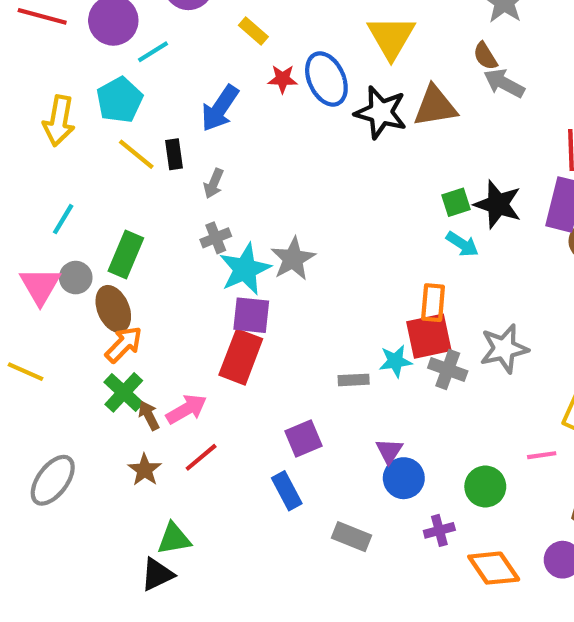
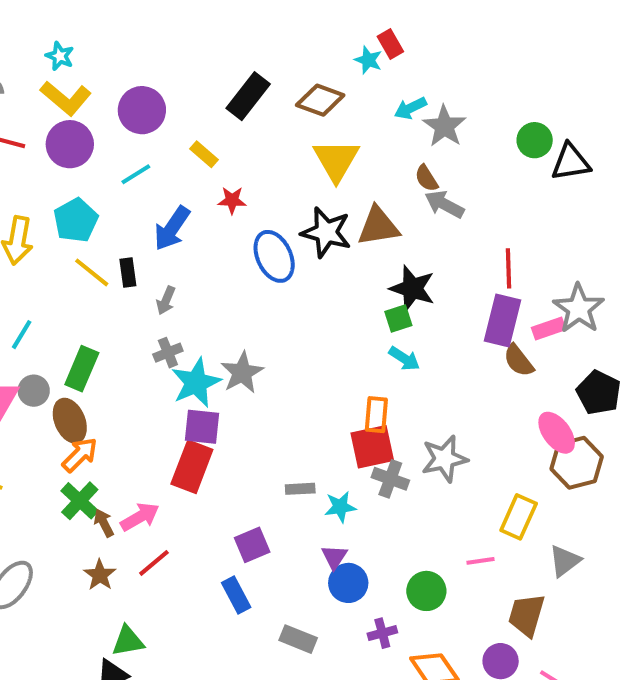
cyan line: (153, 52) -> (136, 174), moved
blue ellipse: (326, 79) -> (274, 256), moved
black star: (498, 204) -> (412, 288), moved
cyan star: (395, 361) -> (340, 507), moved

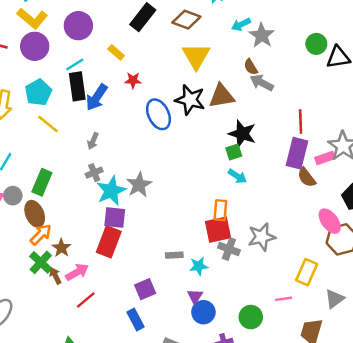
black rectangle: (128, 272) -> (77, 86), moved, size x1.6
brown star: (100, 575) -> (61, 248), moved

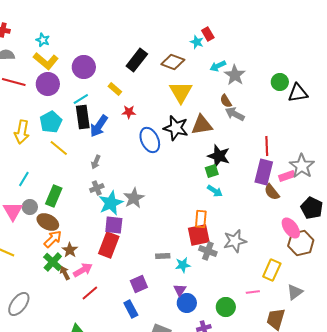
brown ellipse: (35, 214) -> (48, 222), turned -40

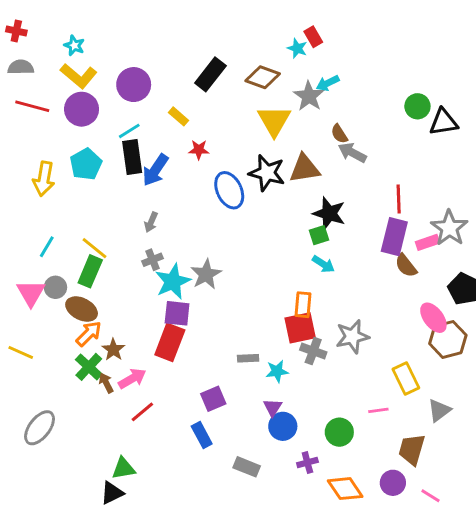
gray star: (235, 75) -> (309, 96), moved
yellow line: (59, 148) -> (95, 248), moved
yellow rectangle: (272, 270) -> (406, 379), turned -50

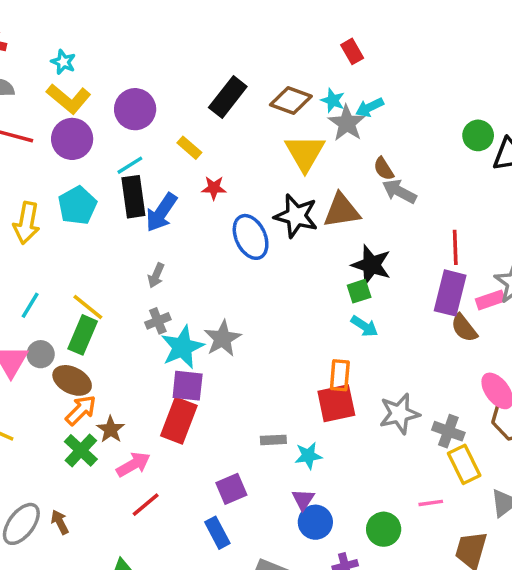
cyan star: (297, 48) -> (333, 100), moved
gray cross: (313, 351) -> (448, 431), moved
brown arrow: (106, 383) -> (60, 522), moved

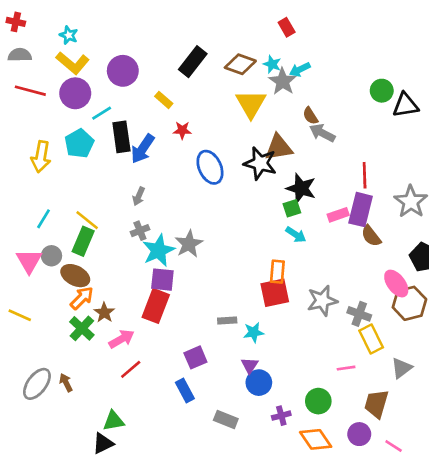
cyan line: (130, 165) -> (102, 113), moved
black star: (296, 216) -> (260, 163), moved
pink rectangle: (490, 300) -> (338, 215), moved
green circle: (384, 529) -> (318, 401), moved

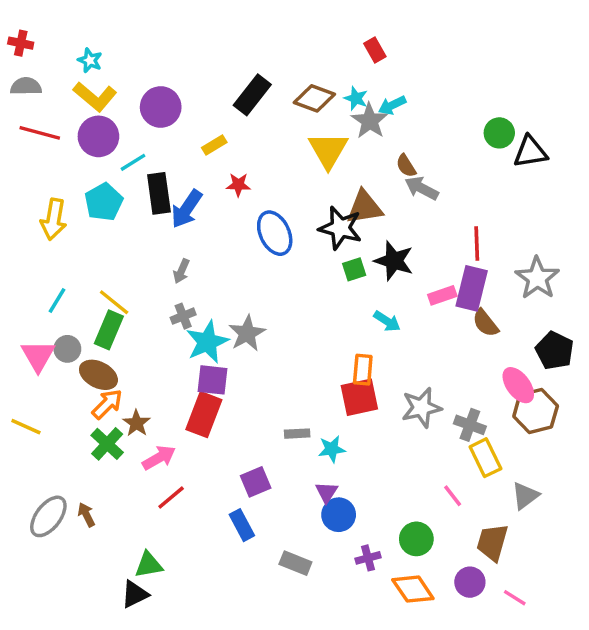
yellow rectangle: (164, 100) -> (214, 145), turned -72
green square: (292, 208) -> (354, 269), moved
pink line: (346, 368) -> (453, 496), turned 60

